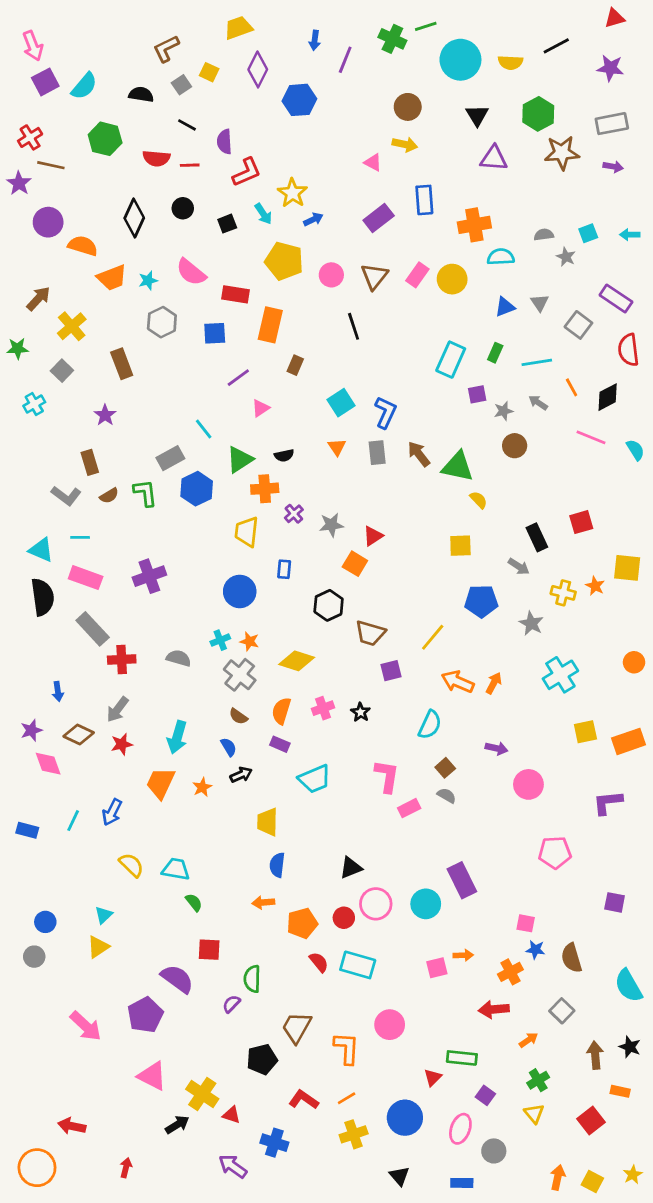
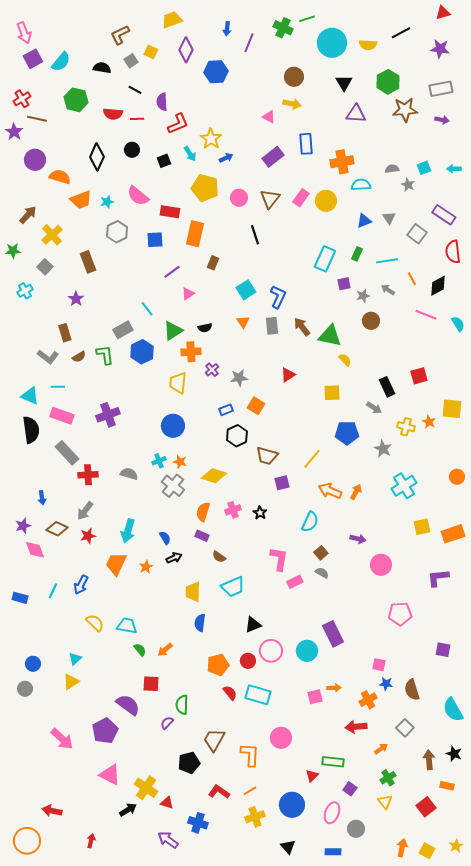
red triangle: (373, 536) -> (288, 375), moved
blue rectangle: (284, 569) -> (226, 410), moved, turned 64
brown semicircle: (238, 716) -> (219, 557), moved
cyan trapezoid: (315, 779) -> (233, 587), moved
orange arrow: (263, 902) -> (165, 650), moved, turned -35

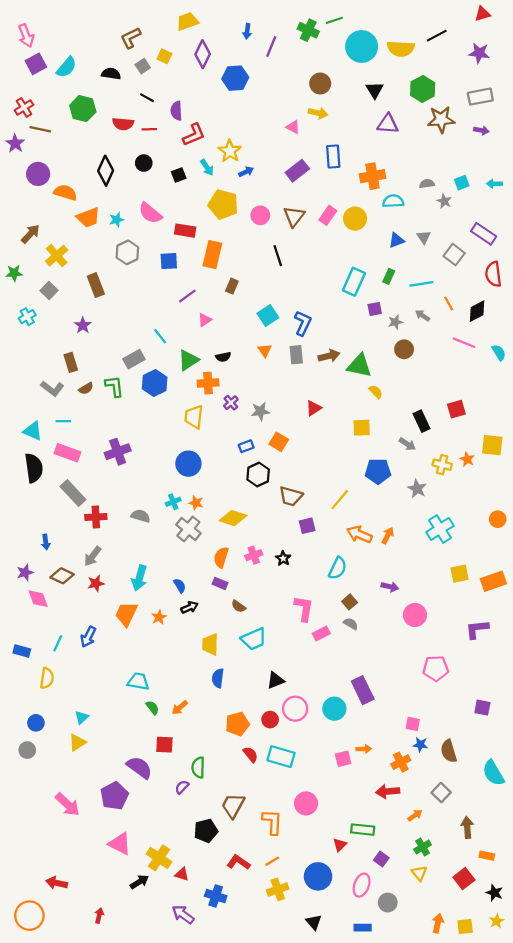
yellow semicircle: (368, 45) -> (401, 49), size x1.4
brown arrow: (302, 327) -> (329, 356), turned 114
yellow semicircle: (95, 623) -> (47, 678), moved, turned 54
black star: (454, 754) -> (494, 893), moved
yellow square: (427, 851) -> (465, 926), turned -35

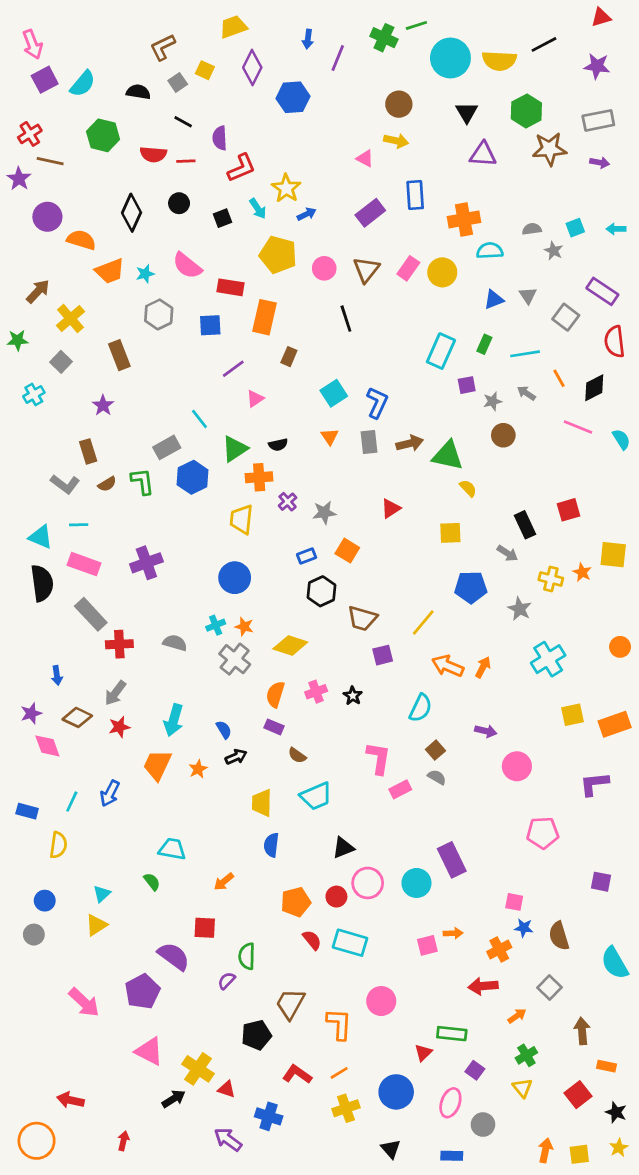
green semicircle: (152, 708) -> (152, 882), moved

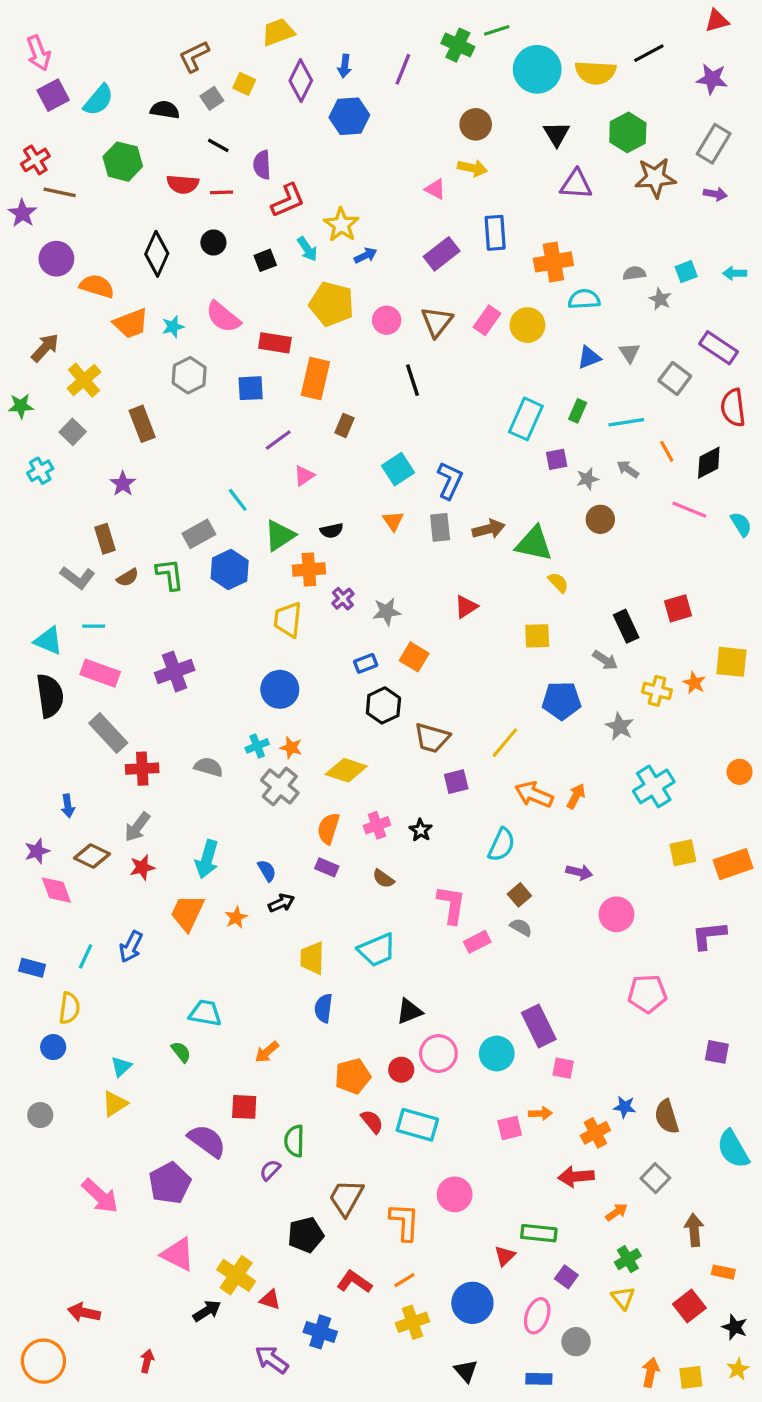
blue arrow: (308, 39) -> (345, 66), moved
gray rectangle: (598, 120) -> (714, 144), turned -48
brown semicircle: (297, 755) -> (383, 879), moved
blue circle: (45, 901) -> (53, 1047), moved
pink square: (514, 902) -> (563, 1068), moved

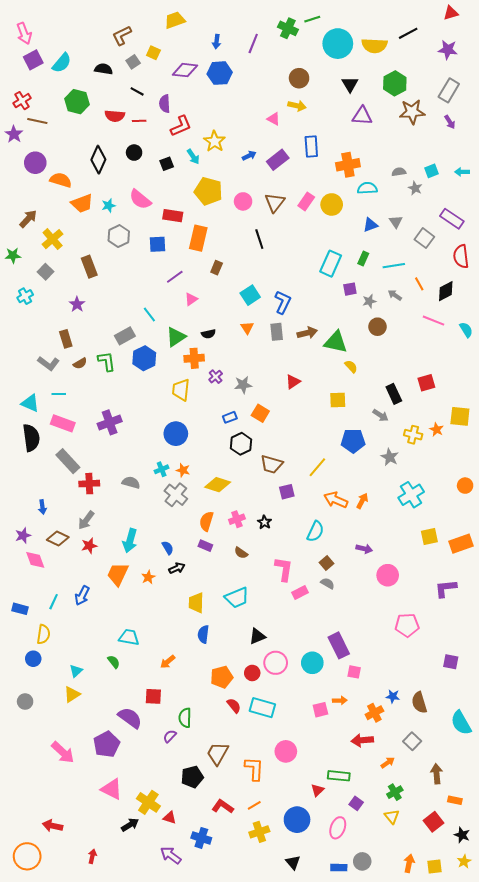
purple diamond: (301, 81) -> (185, 70), moved, turned 70
purple arrow: (715, 194) -> (450, 122), turned 48
blue arrow: (366, 255) -> (249, 156), moved
gray circle: (576, 1342) -> (362, 861), moved

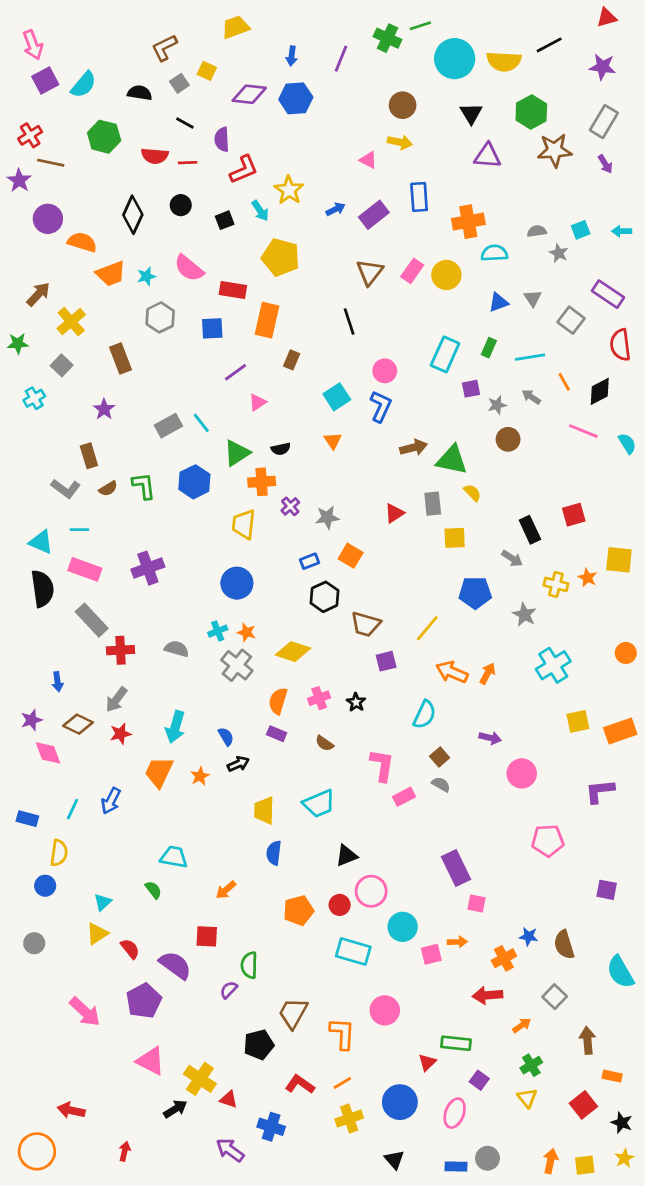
pink circle: (243, 201) -> (385, 371), moved
gray rectangle: (277, 332) -> (433, 504), moved
gray rectangle: (125, 336) -> (168, 426), moved
cyan circle: (312, 663) -> (403, 927), moved
red semicircle: (234, 706) -> (130, 949), moved

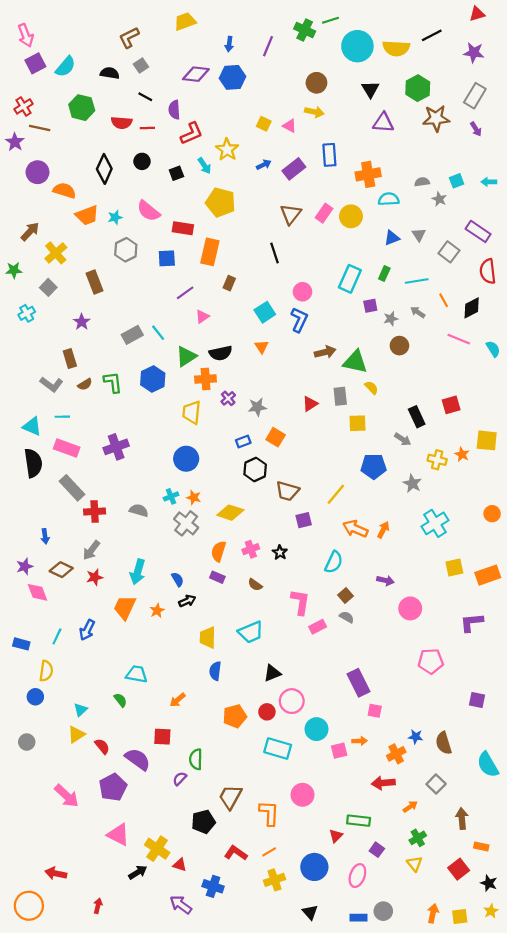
yellow square: (207, 71) -> (264, 124), moved
black semicircle: (281, 449) -> (221, 353), size x1.5

